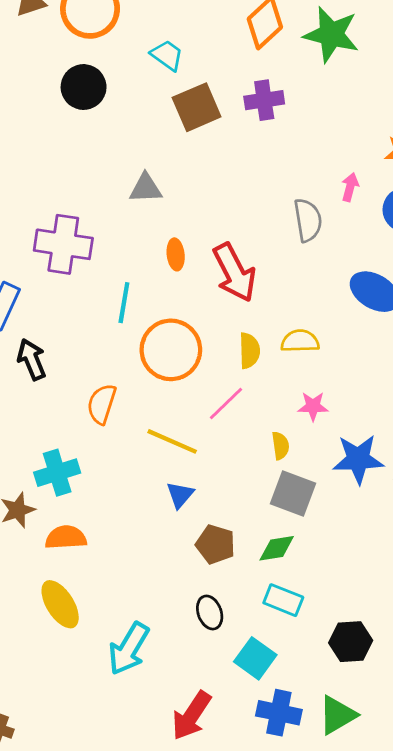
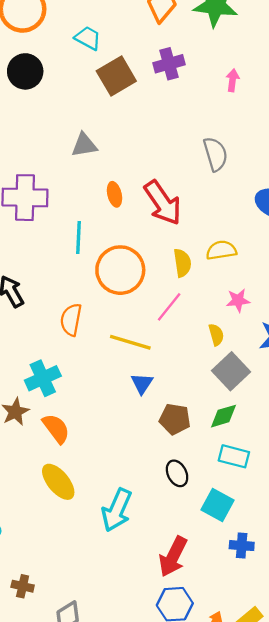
pink arrow: (350, 187) -> (233, 80), moved
gray square: (293, 494) -> (231, 371), turned 33
orange semicircle: (66, 537) -> (56, 429), turned 64
blue cross: (279, 713) -> (242, 546), size x0.7

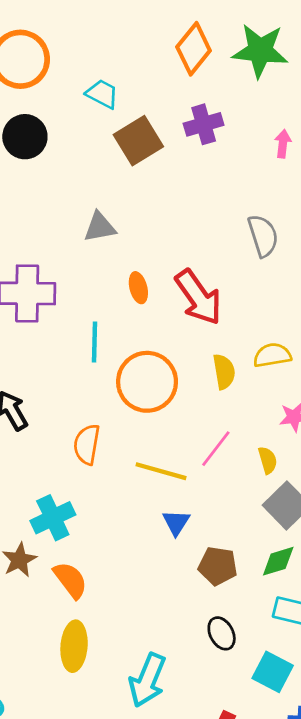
pink line: (169, 307) -> (216, 449), moved
yellow ellipse: (58, 482) -> (74, 646), turned 45

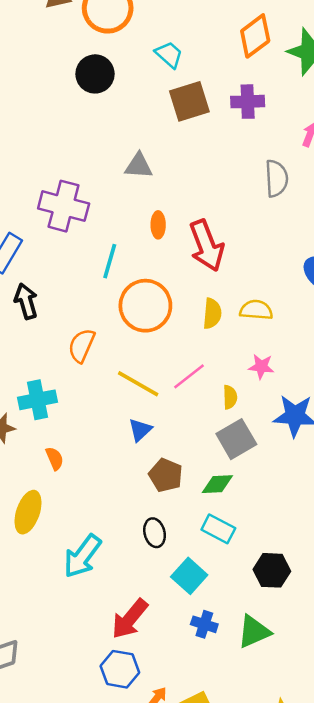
gray semicircle: (263, 236) -> (276, 178), moved
orange semicircle: (70, 580) -> (55, 458), moved, size x0.7

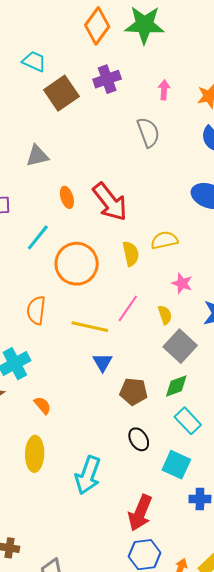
cyan line: (110, 261) -> (38, 237), turned 40
pink star: (261, 367) -> (182, 283), turned 30
cyan rectangle: (218, 529) -> (188, 421), turned 36

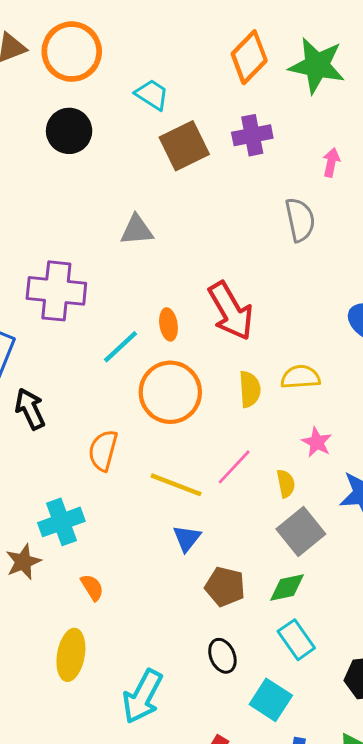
orange ellipse: (67, 197) -> (168, 324), moved

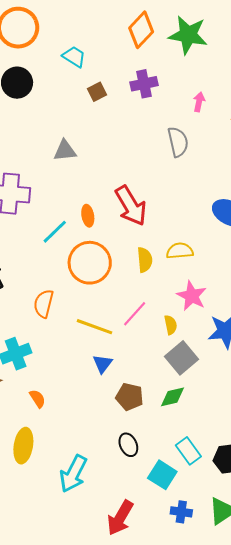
brown square: (184, 146) -> (97, 92), size x0.6
pink star: (317, 442) -> (192, 296), size x1.4
cyan rectangle: (296, 640) -> (188, 451), moved

